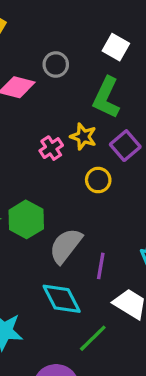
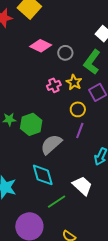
gray circle: (56, 65) -> (65, 53), moved
purple line: (101, 266) -> (80, 131), moved

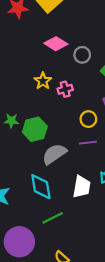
yellow star: (74, 82) -> (43, 81), moved
purple line: (80, 131) -> (88, 143), turned 56
white trapezoid: (82, 186) -> (82, 187), moved, turned 50

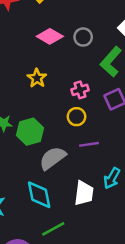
gray circle: (82, 55) -> (83, 37), moved
pink cross: (65, 89) -> (80, 90), moved
yellow circle: (88, 119) -> (77, 117), moved

